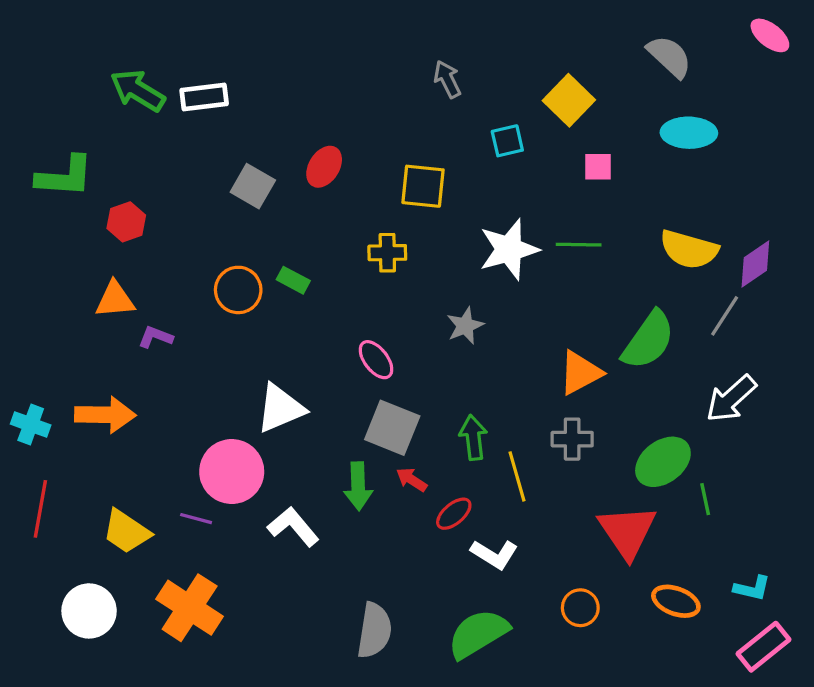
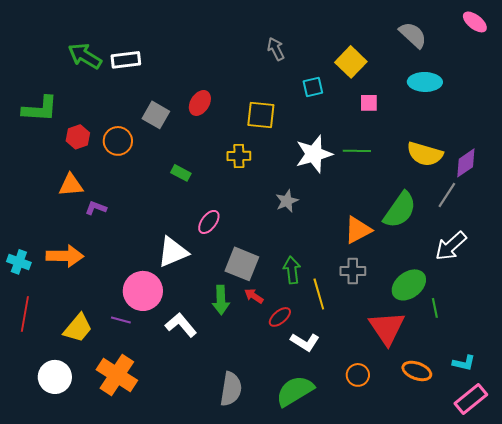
orange circle: (238, 290) -> (118, 141), moved
pink ellipse: (376, 360) -> (209, 222), moved, turned 75
yellow trapezoid: (126, 532) -> (78, 328), turned -84

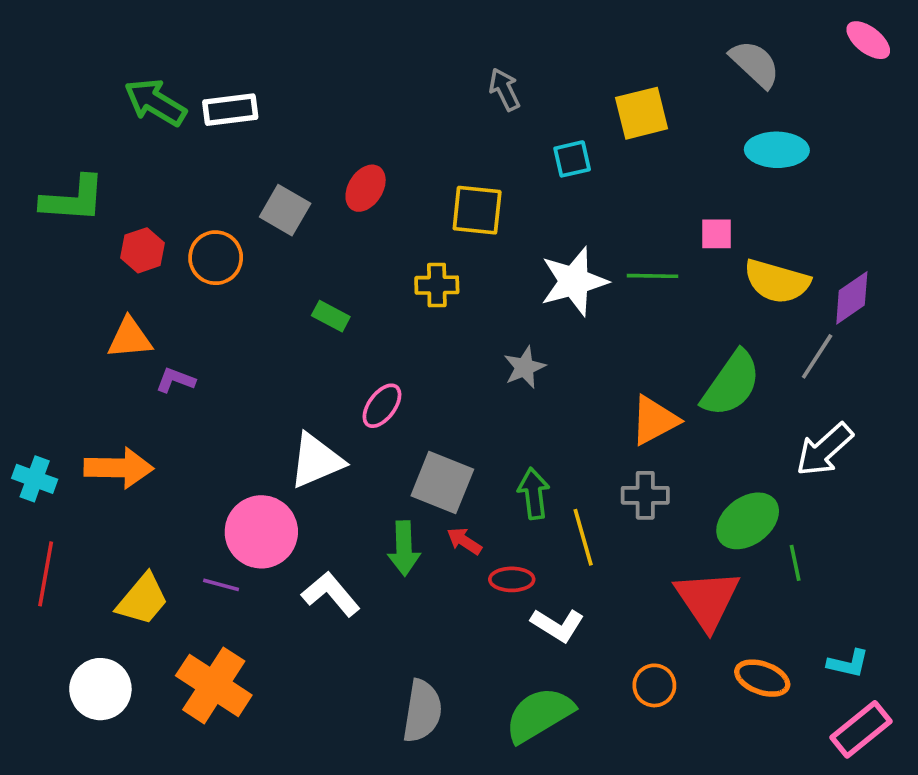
yellow square: (351, 62) -> (642, 113), turned 32
pink square: (369, 103) -> (717, 234), moved
red ellipse: (280, 317) -> (512, 579), turned 40

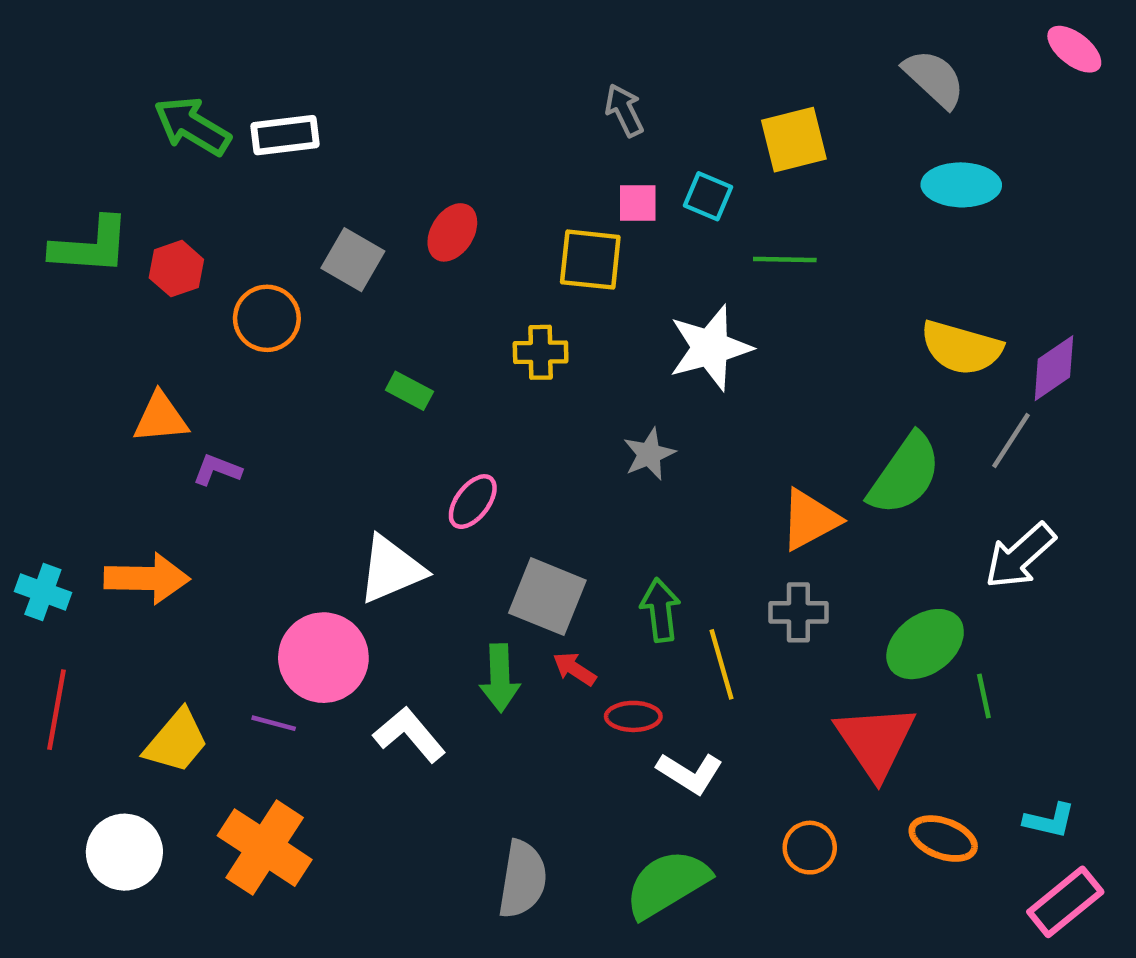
cyan square: (572, 159) -> (708, 196), turned 36
pink square: (717, 234) -> (638, 203), moved
red hexagon: (143, 250) -> (176, 269), moved
green line: (653, 276) -> (785, 260), moved

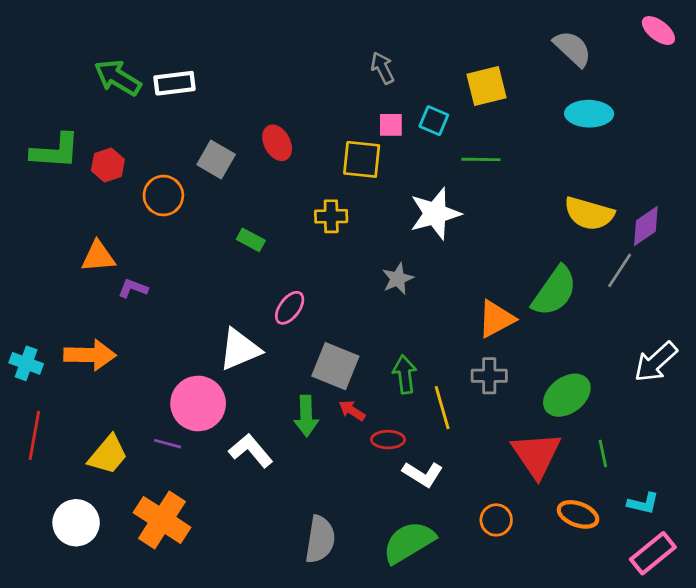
red ellipse: (452, 232) -> (277, 143), turned -60
white arrow: (1020, 556) -> (656, 362), moved
green line: (984, 696) -> (603, 453), moved

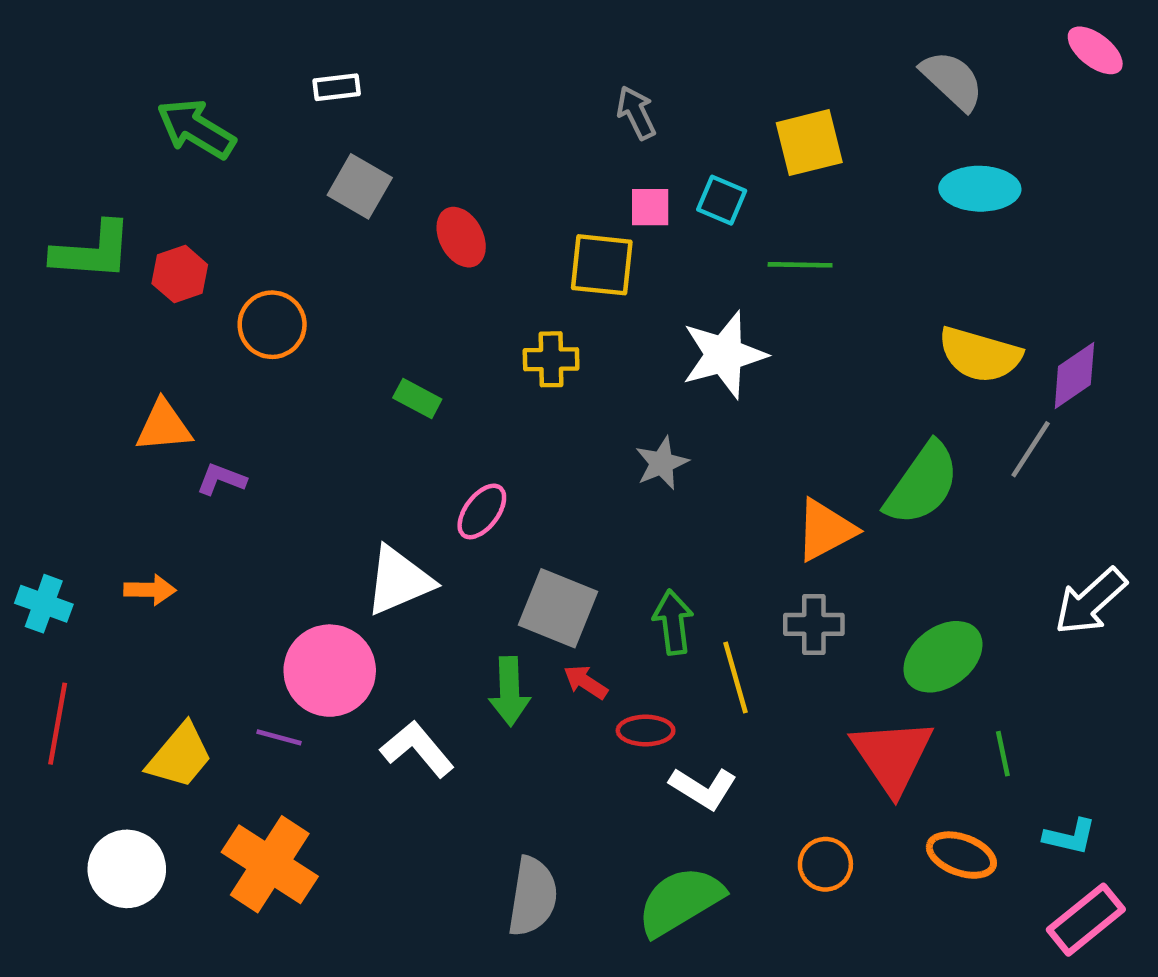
white rectangle: (174, 83) -> (337, 87), moved, size x0.7
gray square: (216, 159) -> (360, 186), moved
orange arrow: (90, 355) -> (150, 590), size x0.6

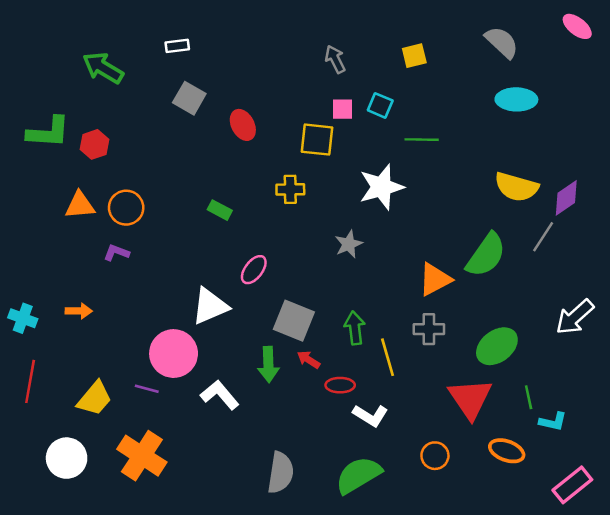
yellow square: (809, 143) -> (414, 56), moved, size x0.7
orange circle: (272, 325) -> (126, 208), moved
orange triangle: (164, 426) -> (80, 205), moved
cyan L-shape: (1070, 837) -> (553, 422), moved

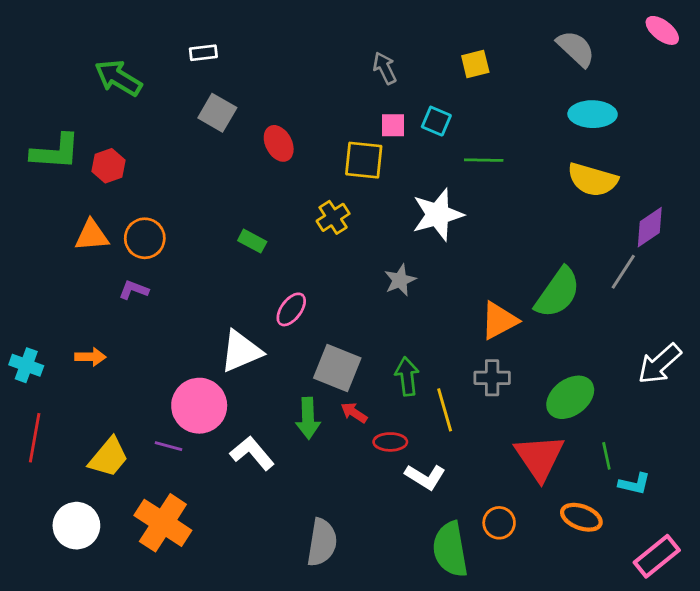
yellow semicircle: (516, 187) -> (593, 180), moved
yellow cross: (290, 189) -> (333, 217), turned -32
green semicircle: (358, 475) -> (450, 549), moved, turned -69

